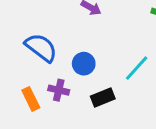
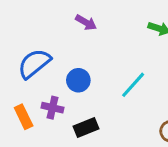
blue semicircle: (41, 47) -> (34, 64), turned -76
black rectangle: (103, 97) -> (86, 127), moved

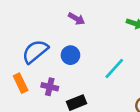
blue circle: (78, 80) -> (70, 55), moved
orange rectangle: (24, 117) -> (21, 83), moved

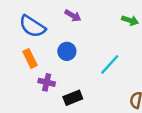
blue semicircle: (35, 51) -> (32, 26), moved, turned -108
orange rectangle: (21, 83) -> (30, 58), moved

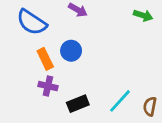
orange rectangle: (30, 58) -> (45, 59), moved
cyan line: (110, 64) -> (120, 101), moved

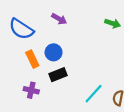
purple cross: (48, 86) -> (31, 90), moved
black rectangle: (78, 104) -> (58, 75), moved

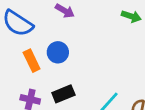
black rectangle: (58, 75) -> (63, 94), moved

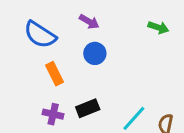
blue circle: (58, 52) -> (95, 53), moved

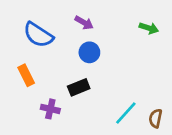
orange rectangle: (54, 74) -> (26, 75), moved
black rectangle: (88, 108) -> (79, 87), moved

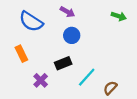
purple cross: (50, 109) -> (41, 80), turned 32
cyan line: (126, 113) -> (87, 77), moved
brown semicircle: (155, 118) -> (110, 88), moved, turned 32

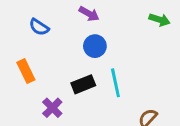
blue semicircle: (31, 22) -> (39, 27), size x0.6
cyan line: (87, 77) -> (115, 83), moved, turned -54

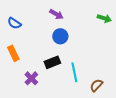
blue semicircle: (39, 27) -> (14, 23), moved
cyan line: (115, 83) -> (74, 72), moved

